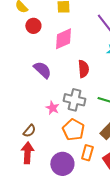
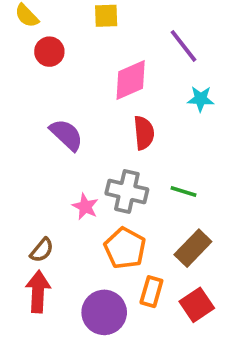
pink diamond: (63, 39) -> (131, 80), moved

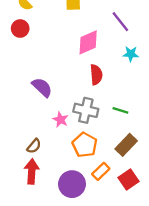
red circle: (49, 52) -> (20, 29), moved
purple semicircle: (66, 135) -> (42, 87), moved
orange rectangle: (151, 292) -> (101, 171), turned 30

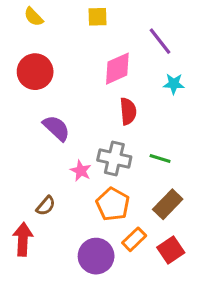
red circle: (20, 29) -> (35, 72), moved, size x1.5
red arrow: (32, 171) -> (23, 239), moved

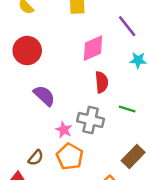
green line: (160, 159) -> (127, 109), moved
orange pentagon: (113, 204) -> (70, 157), moved

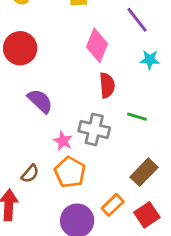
pink diamond: (93, 48) -> (97, 45), turned -44

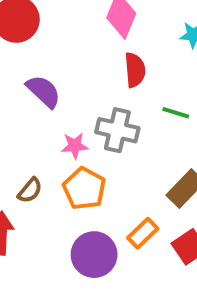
pink star: (63, 141) -> (75, 146), turned -30

